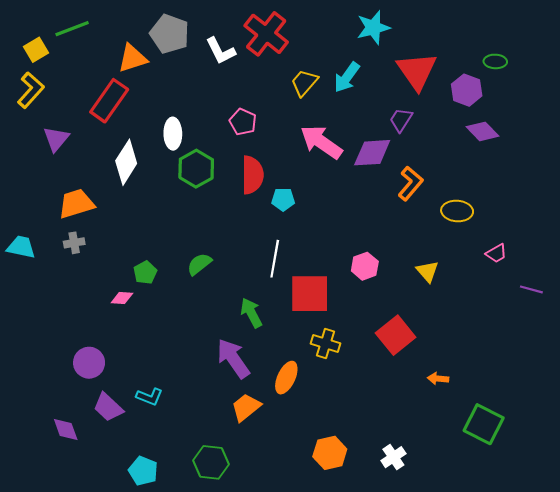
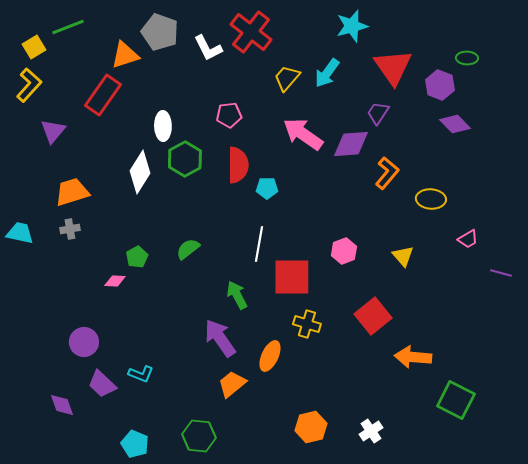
pink pentagon: (243, 122) -> (229, 115), turned -30
white diamond: (126, 162) -> (140, 172), moved
orange arrow: (438, 379) -> (413, 357), size x1.8

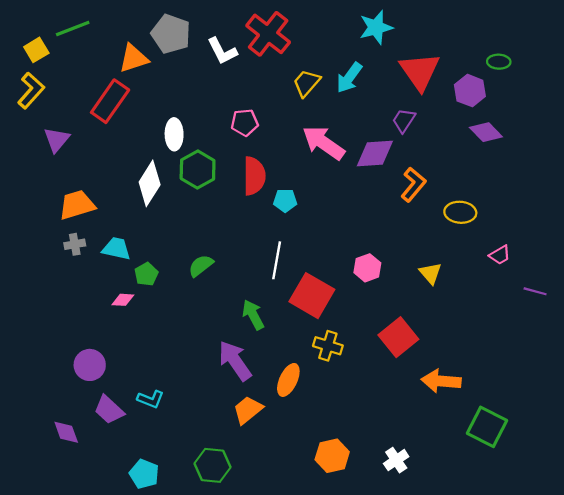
cyan trapezoid: (20, 233) -> (116, 249), moved
red square: (292, 277) -> (312, 296), turned 30

